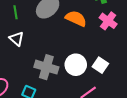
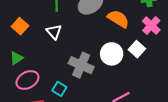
white circle: (76, 65) -> (112, 54), moved
white square: (100, 65) -> (137, 49), moved

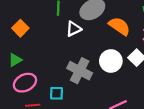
white triangle: (54, 32) -> (74, 29), moved, turned 42
cyan square: (59, 89) -> (57, 93), turned -32

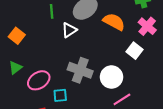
white circle: (111, 61) -> (111, 77), moved
pink ellipse: (25, 83) -> (39, 80), moved

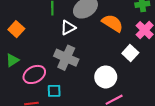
gray cross: (80, 70) -> (66, 58), moved

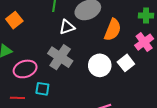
orange semicircle: (112, 23) -> (113, 30), turned 70
white circle: (106, 77) -> (100, 65), moved

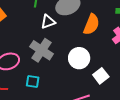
white square: (126, 63) -> (101, 76), moved
cyan square: (42, 89) -> (33, 82), moved

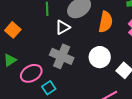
cyan square: (33, 82) -> (49, 88), moved, turned -32

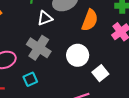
cyan square: (49, 88) -> (30, 79), moved

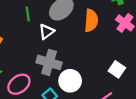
white circle: (78, 55) -> (70, 81), moved

